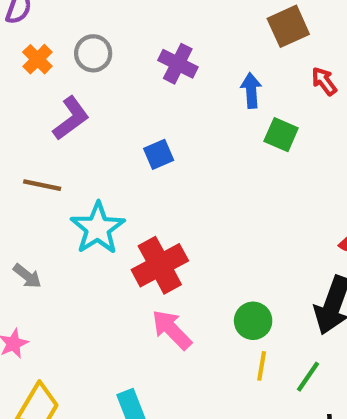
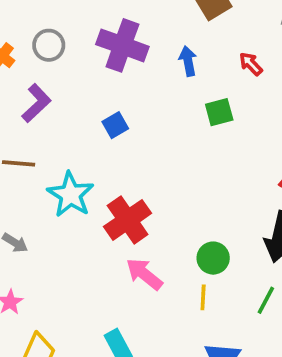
purple cross: (178, 64) -> (122, 45), size x1.5
red arrow: (324, 81) -> (251, 64), moved
green square: (281, 135) -> (219, 112), moved, turned -32
yellow line: (262, 366) -> (203, 297), moved

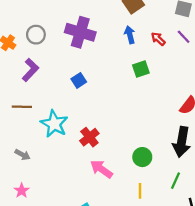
blue arrow: (188, 61) -> (130, 35), moved
red cross: (128, 220) -> (89, 137), size x0.7
yellow line: (203, 297) -> (140, 191), moved

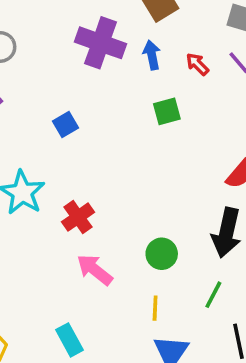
purple cross: (80, 32) -> (101, 43), moved

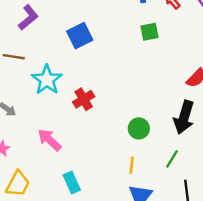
blue square: (65, 125) -> (80, 36), size x1.5
pink arrow: (95, 270) -> (50, 140), moved

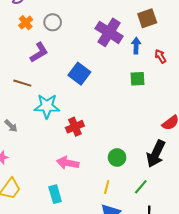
blue square: (80, 36) -> (79, 74), turned -35
cyan star: (47, 80) -> (47, 106), turned 30
pink arrow: (50, 140) -> (68, 163), moved, turned -40

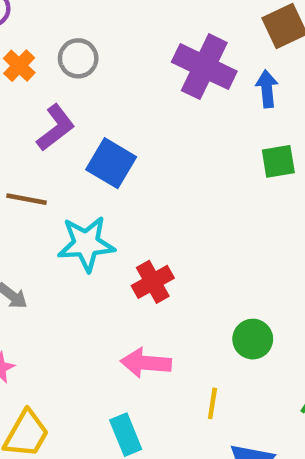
blue square: (79, 74) -> (111, 163), moved
yellow line: (107, 187) -> (212, 403), moved

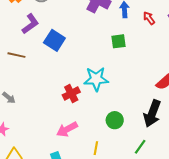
green square: (278, 161) -> (119, 41), moved
cyan star: (86, 244) -> (96, 79), moved
pink arrow: (146, 363) -> (67, 129), turned -35

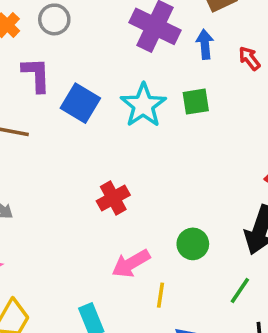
purple L-shape: (30, 24) -> (36, 75), turned -55
cyan star: (96, 79) -> (143, 105), moved, turned -30
pink arrow: (67, 129) -> (131, 263), moved

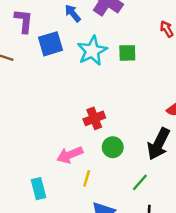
blue arrow: (205, 44) -> (73, 13), moved, turned -42
blue square: (80, 103) -> (50, 44), turned 35
red cross: (113, 198) -> (94, 118), moved

